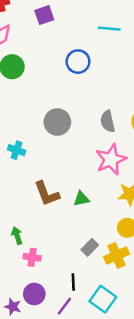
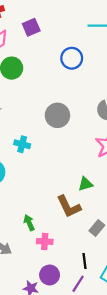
purple square: (44, 15) -> (31, 27), moved
brown L-shape: (47, 194) -> (69, 207), moved

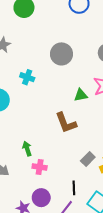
green triangle: (85, 184) -> (81, 95), moved
brown L-shape: (69, 207) -> (66, 123), moved

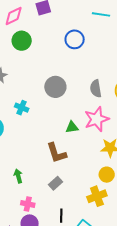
gray rectangle: (88, 159) -> (56, 183), moved
pink cross: (40, 167) -> (28, 204), moved

